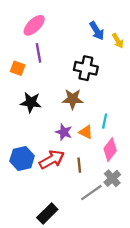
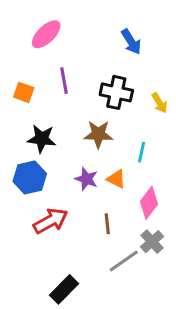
yellow arrow: (118, 41) -> (160, 103), moved
purple line: (39, 53) -> (64, 81), moved
cyan line: (105, 121) -> (142, 152), moved
blue hexagon: (22, 158) -> (30, 177), moved
red arrow: (52, 160) -> (51, 221), moved

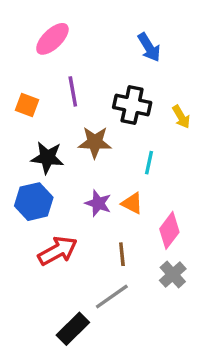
brown star: (98, 134) -> (95, 142), moved
cyan line: (142, 152) -> (149, 163), moved
gray line: (124, 261) -> (112, 297), moved

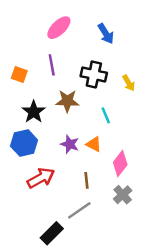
pink ellipse: (52, 39) -> (59, 28), moved
black star: (47, 158) -> (34, 112), turned 30
cyan line: (149, 163) -> (106, 115), turned -35

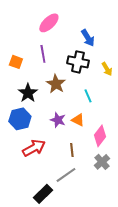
blue arrow: (106, 34) -> (88, 38), moved
brown star: (67, 101) -> (56, 84), turned 30

